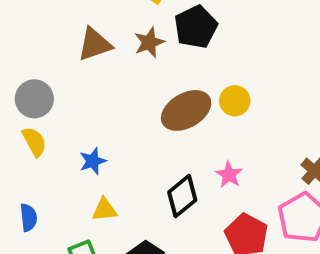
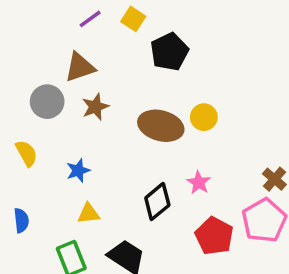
brown star: (149, 42) -> (95, 107), moved
gray circle: (34, 99) -> (47, 102), moved
brown ellipse: (186, 110) -> (161, 126), turned 45

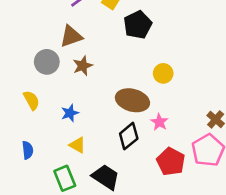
brown ellipse: (161, 126) -> (132, 100), moved
yellow triangle: (88, 214) -> (77, 145), turned 36

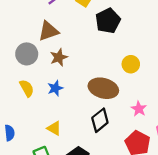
yellow semicircle: (31, 100) -> (27, 88), moved
blue star: (70, 113) -> (55, 88), moved
pink star: (159, 122) -> (139, 109), moved

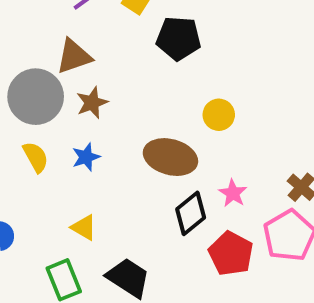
black pentagon: (108, 21) -> (179, 38), turned 30
gray circle: (27, 54) -> (36, 97), size x1.4
black diamond: (100, 120) -> (191, 213), moved

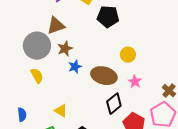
blue star: (86, 157) -> (75, 67), moved
pink star: (233, 193) -> (135, 82), moved

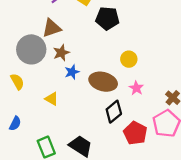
yellow semicircle: (37, 76) -> (17, 82), moved
yellow triangle: (61, 111) -> (52, 99), moved
blue semicircle: (22, 115) -> (15, 123), turned 32

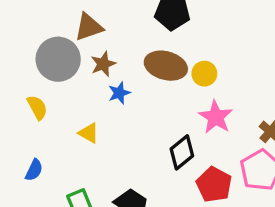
brown ellipse: (103, 82) -> (166, 66), moved
pink star: (136, 88) -> (216, 117), size x1.5

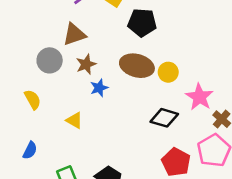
gray circle: (58, 59) -> (50, 60), size x0.7
pink star: (216, 117) -> (199, 97), moved
black diamond: (182, 152) -> (164, 118), moved, turned 56

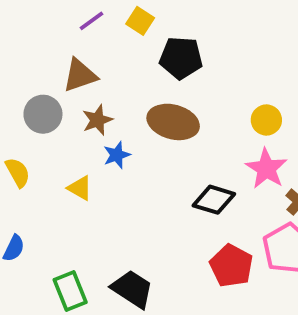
yellow circle: (168, 72) -> (266, 120), moved
yellow triangle: (74, 120) -> (80, 188), moved

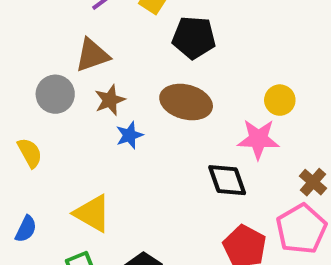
pink star: (266, 169) -> (258, 139), moved, turned -30
yellow triangle: (80, 188) -> (92, 213), moved, size x1.5
black diamond: (214, 200) -> (227, 180), turned 54

